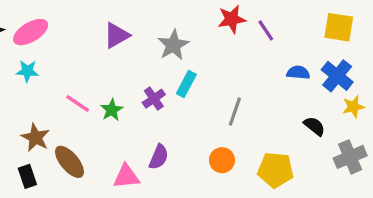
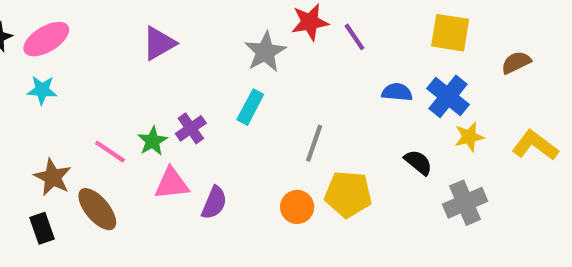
gray star: (173, 45) -> (265, 52), moved
purple cross: (154, 99) -> (191, 128), moved
pink line: (78, 103) -> (110, 152), moved
yellow pentagon: (275, 170) -> (348, 194), moved
pink triangle: (126, 176) -> (172, 184), moved

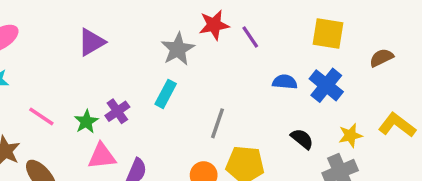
yellow star: (469, 137) -> (350, 135), moved
pink line: (110, 152) -> (41, 116), moved

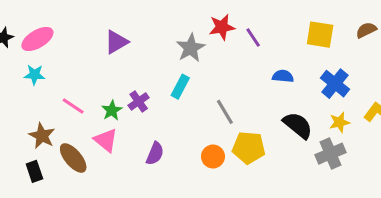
brown semicircle: (381, 58) -> (366, 30), moved
blue cross: (326, 85) -> (335, 84), moved
gray line: (217, 123) -> (225, 112), turned -50
black semicircle: (302, 139) -> (298, 125), size x1.5
pink triangle: (102, 156) -> (106, 140), moved, turned 45

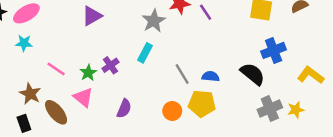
blue semicircle: (283, 76) -> (211, 76), moved
blue cross: (335, 84) -> (274, 50), turned 30
yellow star: (339, 122) -> (296, 110), moved
black semicircle: (298, 125) -> (253, 74), moved

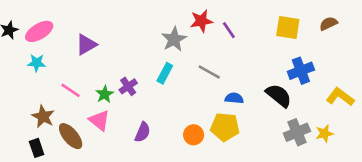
purple triangle: (92, 16) -> (86, 45), moved
gray line: (182, 74) -> (209, 72), moved, turned -30

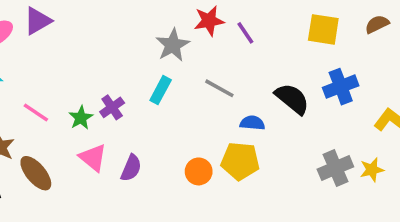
purple triangle: (86, 45) -> (38, 21), moved
black semicircle: (279, 96) -> (292, 99), moved
pink triangle: (99, 120) -> (93, 158), moved

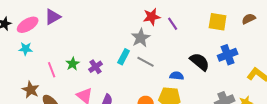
gray star: (173, 45) -> (141, 38), moved
gray line: (219, 88) -> (146, 62), moved
pink line: (36, 113) -> (52, 70), turned 35
green star: (81, 118) -> (73, 64), moved

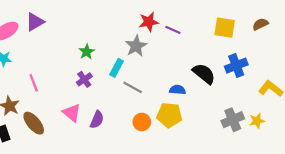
purple line: (173, 24) -> (173, 30), turned -32
gray line: (146, 62) -> (133, 87), moved
green star: (73, 64) -> (87, 52), moved

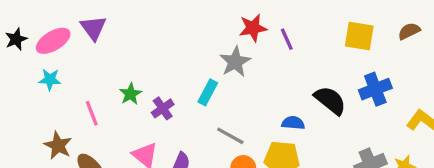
purple triangle: (35, 22) -> (93, 28), turned -36
purple line: (173, 30) -> (287, 39), turned 42
green star: (87, 52) -> (130, 94), moved
gray line: (133, 87) -> (230, 136), moved

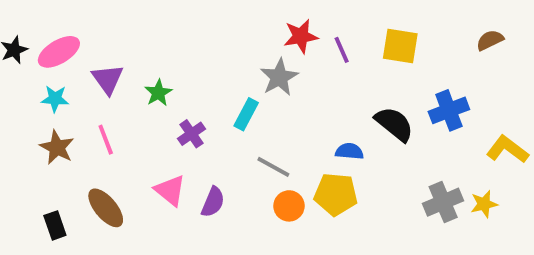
purple triangle: (93, 28) -> (108, 79), moved
yellow square: (359, 36) -> (400, 46), moved
green star: (130, 94) -> (158, 93), moved
brown star: (58, 145) -> (57, 147), moved

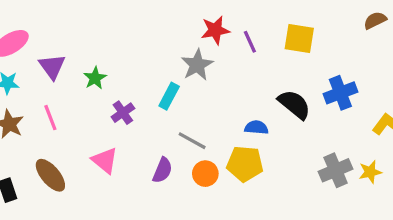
brown semicircle: (490, 40) -> (375, 20), moved
purple semicircle: (213, 202) -> (162, 170), moved

